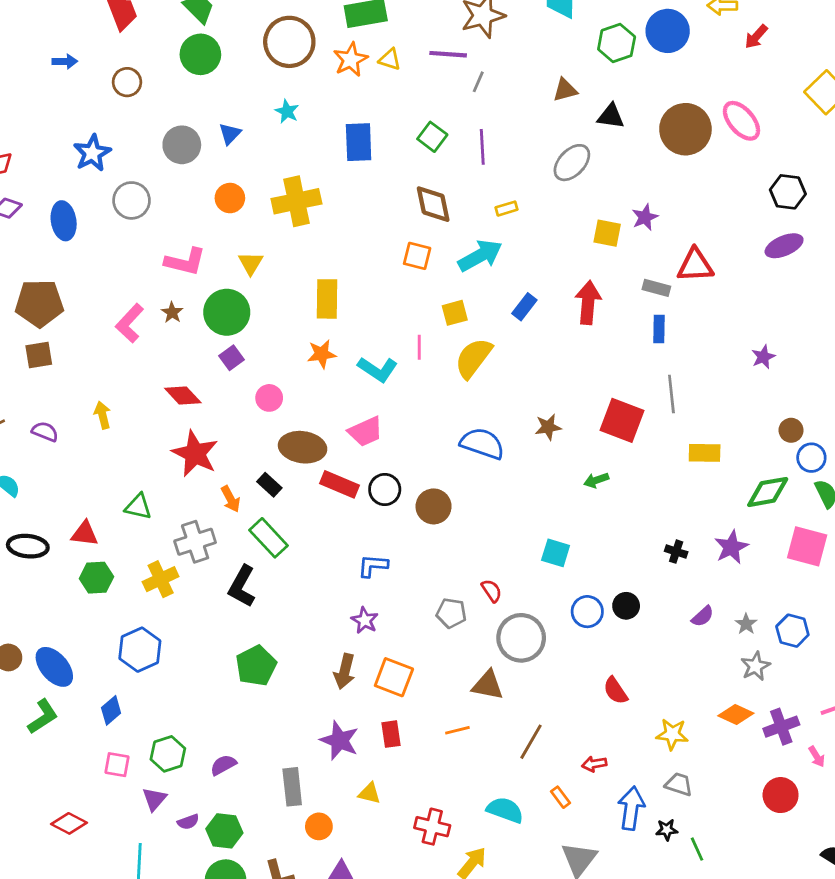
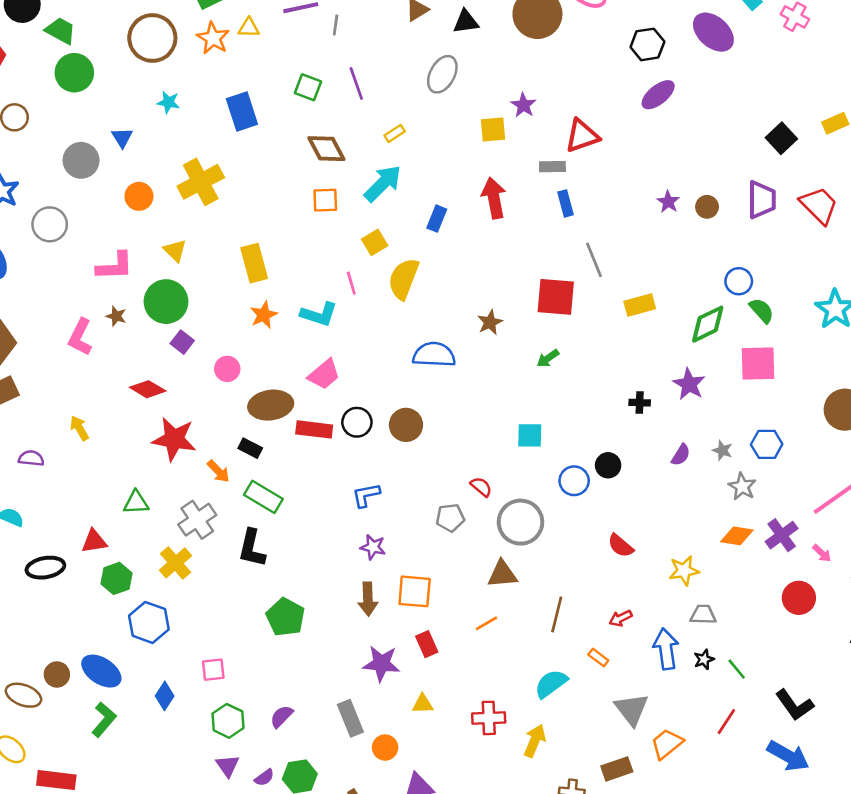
brown circle: (791, 430) -> (707, 207), moved
blue hexagon: (140, 650) -> (149, 622), moved
pink square: (117, 765) -> (213, 670), moved
cyan semicircle: (505, 810) -> (551, 684), turned -40

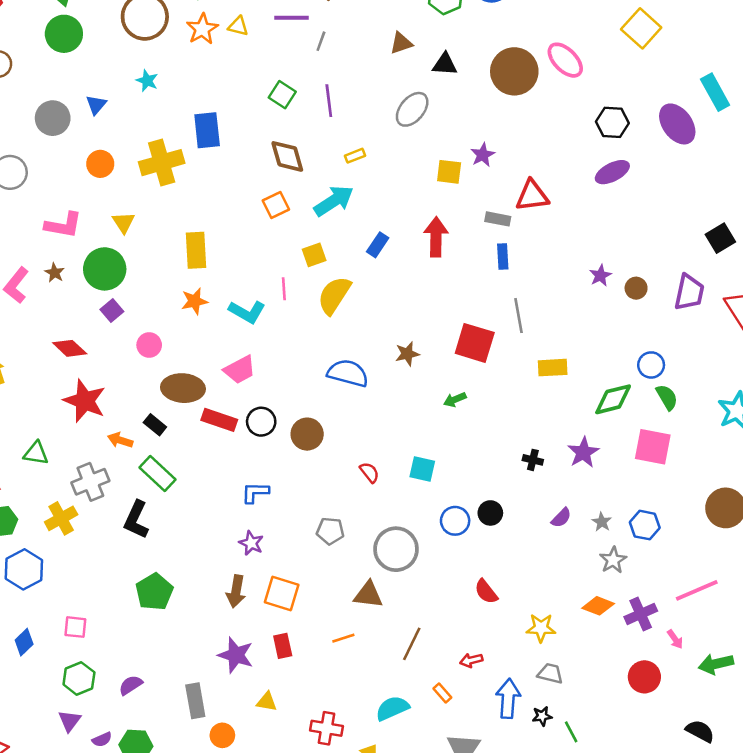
blue rectangle: (242, 111) -> (207, 130), moved
orange square: (325, 200) -> (276, 205), turned -36
orange arrow: (218, 471) -> (120, 440), turned 140
red semicircle: (481, 487) -> (369, 472), moved

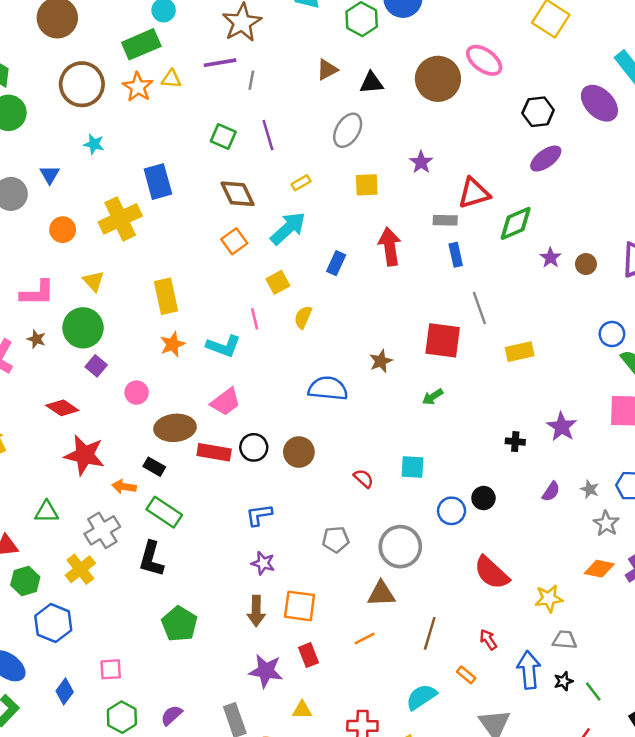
yellow square: (449, 172) -> (367, 185), moved
yellow semicircle: (334, 295) -> (303, 317), size x0.6
green diamond: (613, 399) -> (516, 223), moved
red semicircle: (486, 592) -> (492, 573), size x1.5
red arrow: (471, 660) -> (488, 640), turned 80

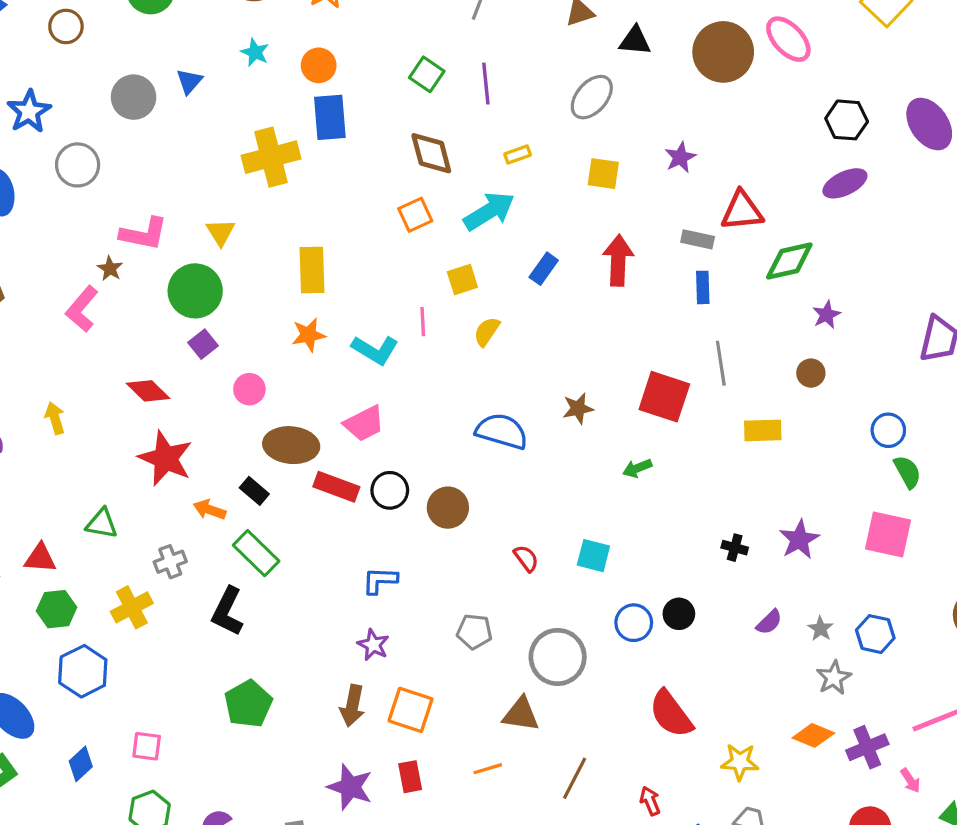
orange circle: (63, 230) -> (319, 65), moved
brown circle: (586, 264) -> (811, 373), moved
brown star: (36, 339) -> (110, 269), moved
gray cross: (102, 530) -> (170, 562), size x0.7

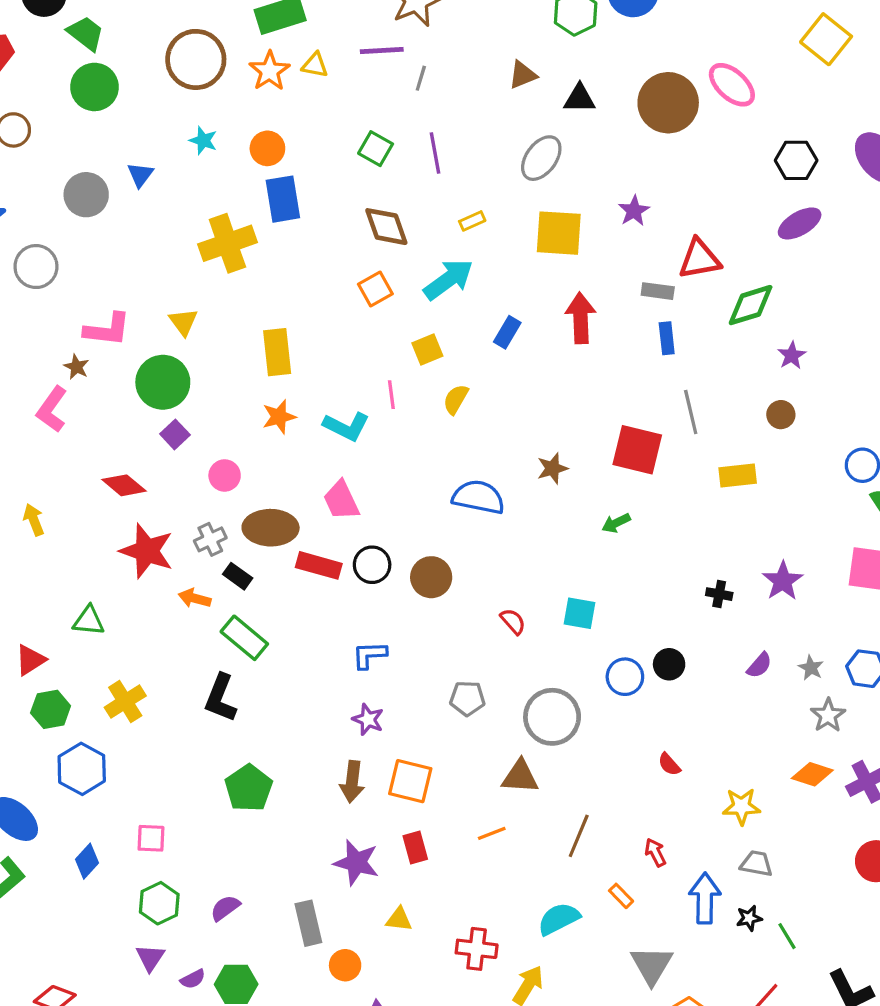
yellow square: (603, 174) -> (559, 233), size x1.5
pink trapezoid: (364, 423) -> (341, 500), turned 96
red triangle: (40, 558) -> (30, 660), turned -32
gray cross: (170, 562) -> (210, 539), moved
red semicircle: (671, 714) -> (669, 764), size x0.5

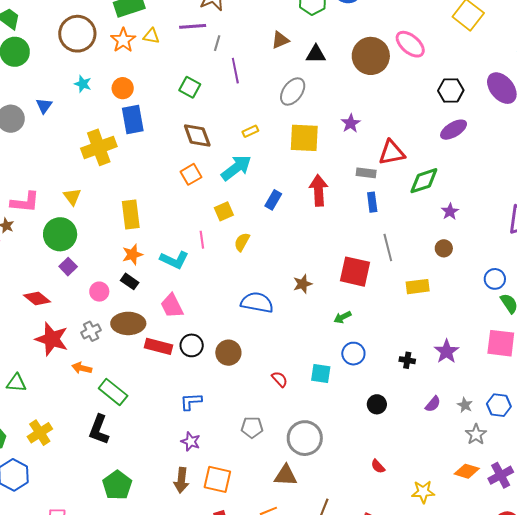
purple line: (435, 153) -> (235, 71), moved
black rectangle: (238, 576) -> (130, 281), moved
blue circle: (625, 677) -> (353, 354), moved

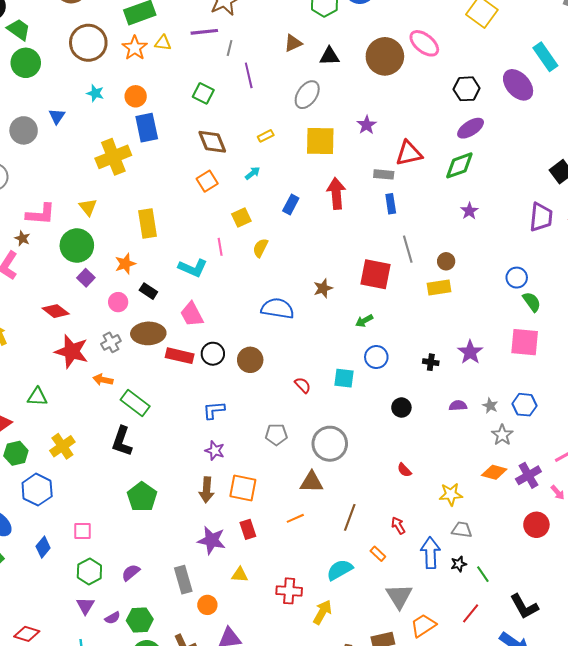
cyan arrow: (236, 168) -> (253, 173), size x0.5
green diamond: (424, 181) -> (459, 165), moved
brown circle: (444, 248) -> (446, 261), moved
orange star: (132, 255) -> (125, 264), moved
purple semicircle: (433, 404) -> (458, 406), turned -132

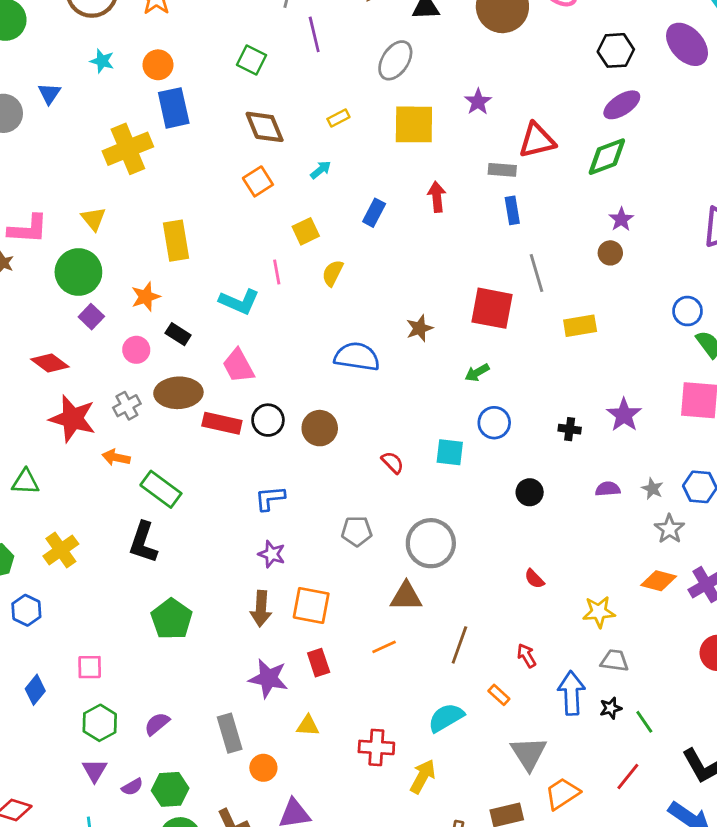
red arrow: (336, 194) -> (437, 197), size x0.7
brown circle: (446, 261) -> (610, 253), moved
blue hexagon: (37, 490) -> (26, 610), size x0.7

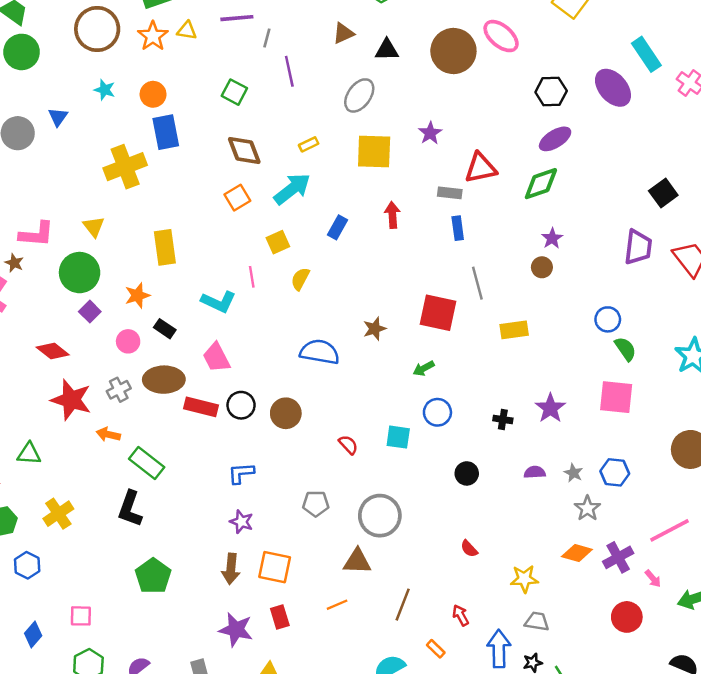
cyan arrow: (321, 170) -> (292, 189), size x2.0

